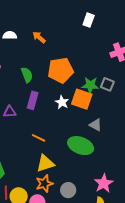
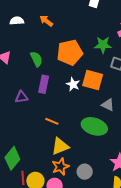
green star: (90, 85) -> (103, 45), moved

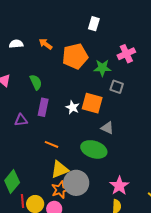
orange pentagon: (70, 52) -> (75, 56), moved
gray circle: (85, 172) -> (76, 183), moved, size x1.6

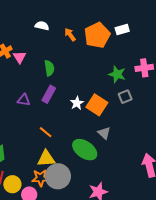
white rectangle: (94, 24) -> (122, 30), turned 40
orange pentagon: (75, 56) -> (97, 35), moved, turned -30
gray square: (117, 87) -> (125, 97), turned 32

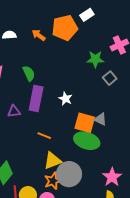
orange pentagon: (97, 35) -> (65, 28), turned 30
purple rectangle: (49, 94) -> (36, 98), size x1.4
orange square: (97, 105) -> (85, 123), moved

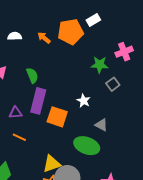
white star: (66, 99) -> (84, 101), moved
orange square: (85, 123) -> (57, 117), moved
orange line: (44, 136) -> (19, 137), moved

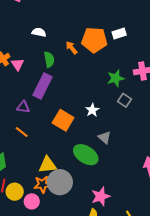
orange arrow: (44, 38) -> (71, 48), moved
green star: (99, 65) -> (116, 78), turned -30
green semicircle: (32, 75) -> (49, 59), moved
gray square: (113, 84) -> (124, 100), turned -32
purple rectangle: (38, 101) -> (42, 86), moved

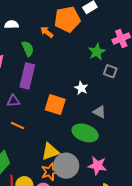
pink star: (101, 196) -> (97, 166), moved, turned -30

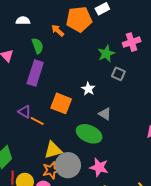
purple triangle: (13, 101) -> (25, 112), moved, turned 32
orange line: (18, 126) -> (37, 121), moved

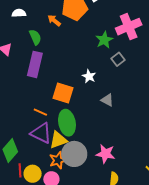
pink cross: (132, 42) -> (129, 27), size x1.4
gray square: (118, 74) -> (118, 59), turned 32
purple triangle: (25, 112) -> (41, 133), moved, size x1.6
green ellipse: (89, 134) -> (67, 123), moved, turned 60

